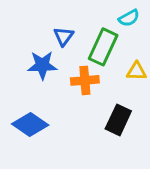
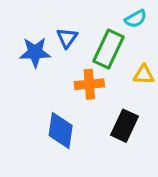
blue star: (42, 65) -> (35, 52), moved
blue diamond: (30, 125) -> (61, 131), moved, turned 64

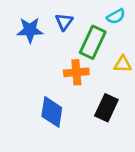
blue triangle: (67, 38) -> (64, 22), moved
blue star: (35, 52) -> (30, 30), moved

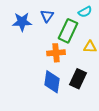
blue diamond: (52, 112) -> (52, 82), moved

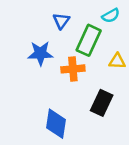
blue star: (22, 22) -> (40, 53), moved
blue diamond: (52, 82) -> (56, 124), moved

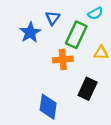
blue star: (40, 53) -> (30, 32), moved, turned -30

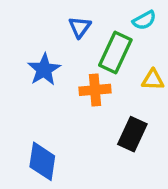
blue star: (30, 32) -> (44, 70), moved
blue diamond: (48, 107) -> (42, 161), moved

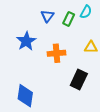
cyan semicircle: (144, 20) -> (86, 12), turned -32
green rectangle: (115, 53) -> (69, 19), moved, size x0.6

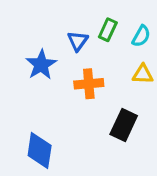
cyan semicircle: (86, 12) -> (141, 36), moved
blue triangle: (47, 16) -> (78, 41), moved

